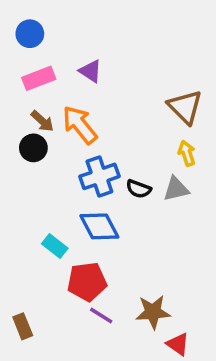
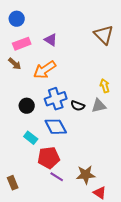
brown triangle: (185, 107) -> (104, 35), moved
brown arrow: (42, 121) -> (15, 64), moved
orange arrow: (80, 125) -> (45, 70), turned -85
black circle: (33, 148) -> (27, 106), moved

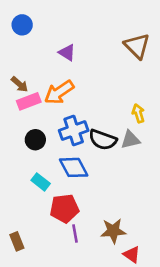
pink rectangle: (22, 44) -> (29, 101), moved
black semicircle: (78, 106) -> (103, 140), size x1.5
purple line: (57, 177) -> (75, 233), turned 48

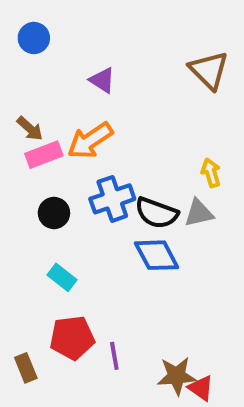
blue diamond: (74, 167) -> (157, 255), moved
red pentagon: (64, 208) -> (72, 338), moved
brown star: (113, 231) -> (177, 376), moved

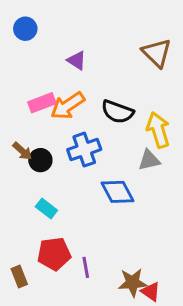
brown arrow: (30, 129) -> (22, 151), moved
pink rectangle: (44, 155) -> (42, 103), moved
yellow arrow: (211, 173) -> (158, 130), size x1.6
black semicircle: (157, 213) -> (117, 112), moved

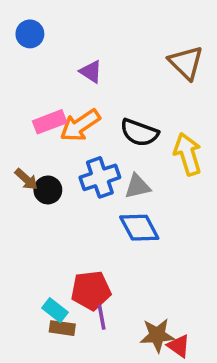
gray triangle: (149, 160) -> (138, 186), moved
cyan rectangle: (46, 208) -> (55, 310), moved
red pentagon: (54, 254) -> (91, 290), moved
brown rectangle: (19, 276) -> (62, 328), moved, turned -60

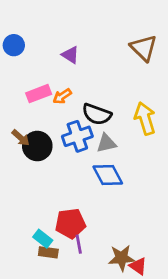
blue circle: (30, 34) -> (14, 45), moved
orange arrow: (80, 125) -> (62, 96), size x0.6
black semicircle: (139, 133) -> (97, 114), moved
black circle: (48, 190) -> (37, 146), size x1.4

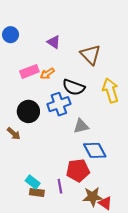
brown triangle: (144, 48) -> (90, 55), moved
brown arrow: (21, 138) -> (14, 134), moved
gray triangle: (106, 143) -> (81, 126), moved
blue diamond: (108, 175) -> (95, 150), moved
red pentagon: (70, 223) -> (78, 170), moved

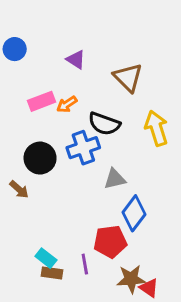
blue diamond: (95, 150) -> (134, 213), turned 65

